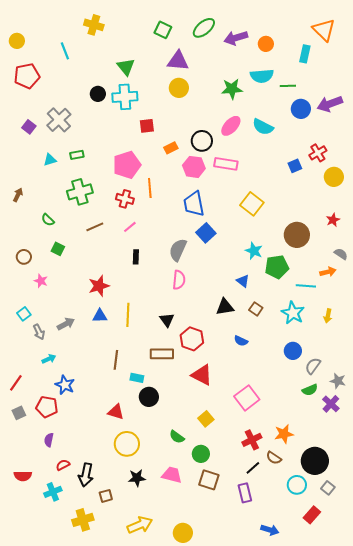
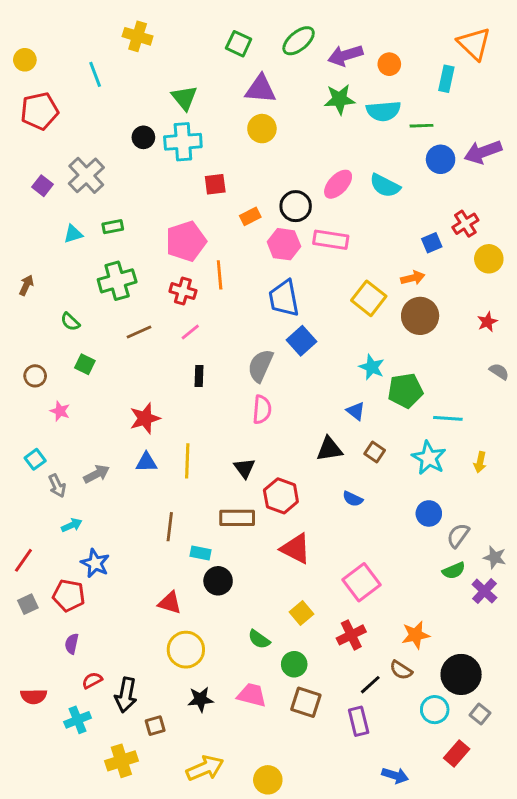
green star: (232, 89) -> (340, 99), moved
brown circle: (297, 235) -> (420, 316), moved
orange arrow: (328, 272) -> (413, 278), moved
red cross: (252, 440) -> (351, 635), moved

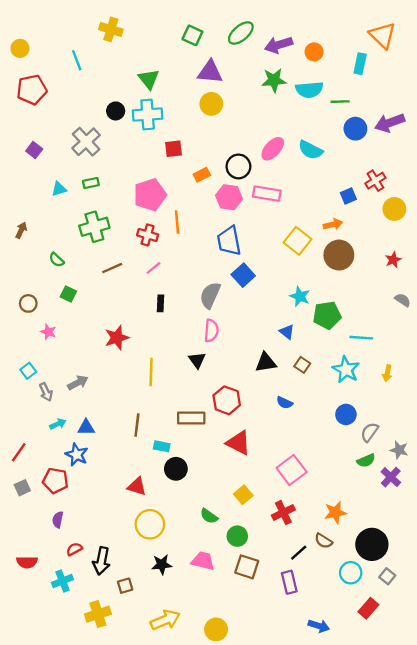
gray cross: (86, 175) -> (86, 142), moved
blue triangle: (146, 462) -> (86, 427), moved
black triangle: (244, 468) -> (197, 360), moved

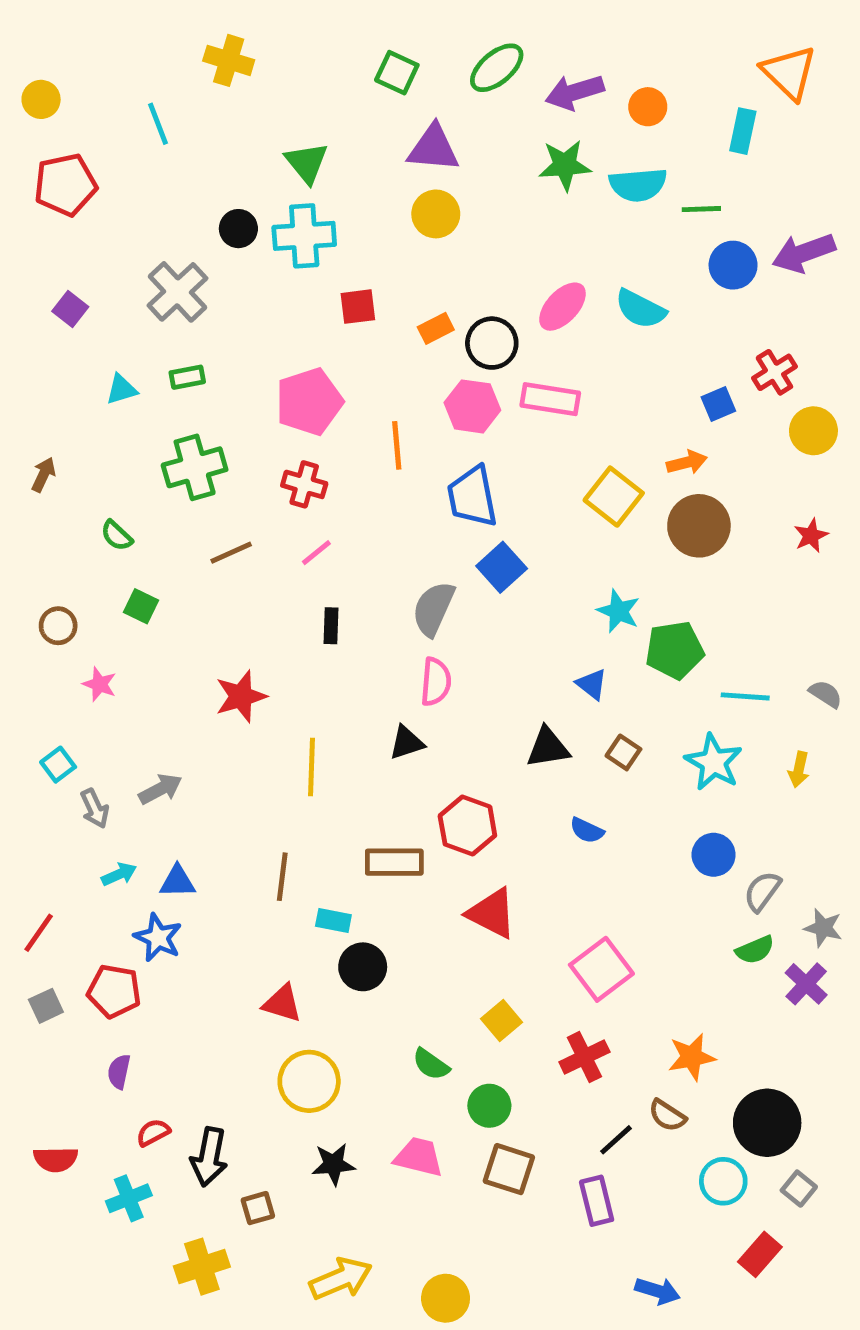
orange rectangle: (202, 175) -> (436, 328), moved
orange line: (177, 222) -> (397, 445), moved
gray semicircle: (403, 300) -> (826, 694), moved
black triangle: (197, 360) -> (407, 743), turned 48

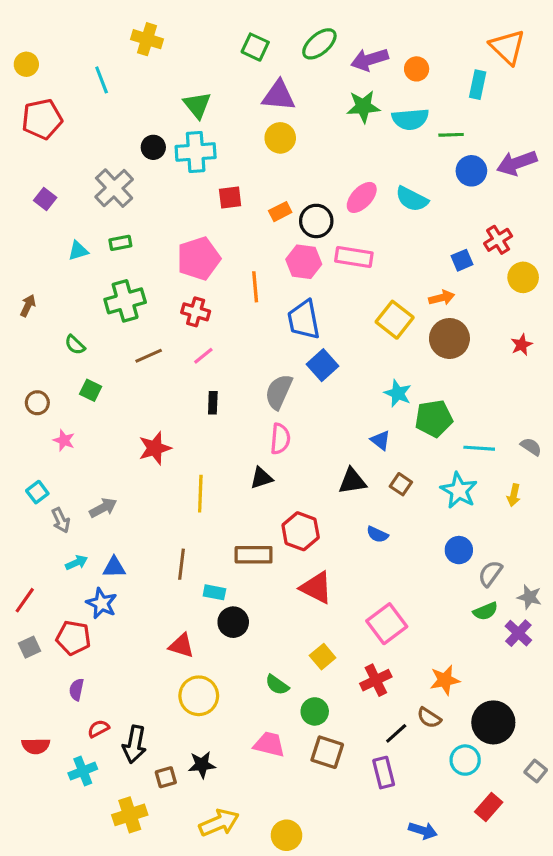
black star: (333, 1164) -> (202, 765), moved
gray square: (799, 1189) -> (536, 771), moved

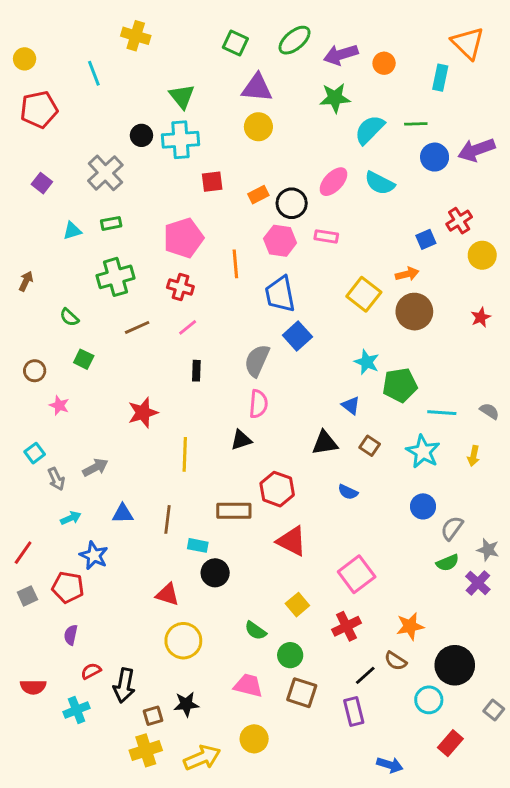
cyan semicircle: (410, 119) -> (370, 130), moved, turned 140
pink rectangle: (354, 257) -> (326, 236), size x0.7
blue triangle: (114, 567) -> (123, 514), moved
yellow cross: (130, 815) -> (146, 750), moved
yellow circle: (286, 835) -> (254, 739), moved

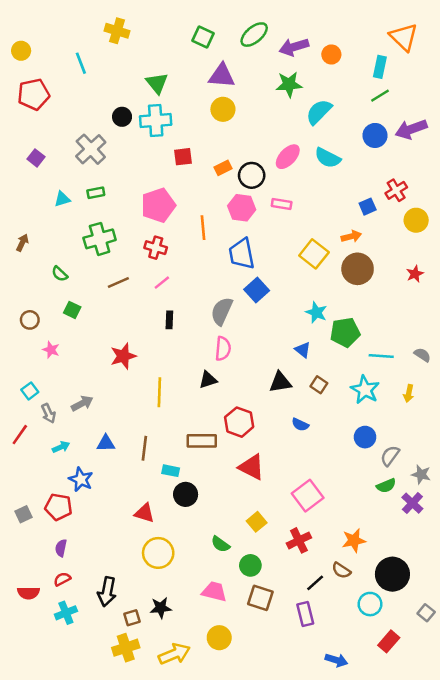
green line: (416, 124) -> (380, 96), moved, turned -30
red line: (23, 553) -> (20, 435), moved
red semicircle: (91, 671) -> (62, 579), moved

